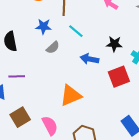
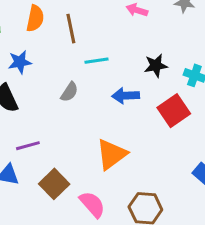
blue star: (43, 26) -> (20, 62), moved
cyan line: (76, 31) -> (97, 61), turned -35
brown square: (20, 117) -> (54, 184), moved

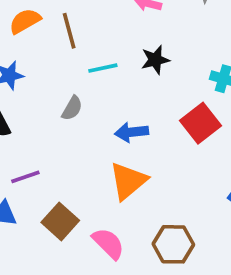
orange semicircle: (35, 18) -> (25, 21), turned -128
black star: (156, 66) -> (155, 60), moved
blue arrow: (126, 96) -> (132, 132), moved

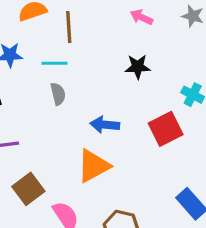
cyan line: (103, 68) -> (54, 63), moved
gray semicircle: (72, 108) -> (58, 94), turned -55

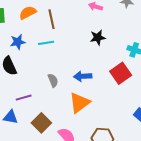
gray semicircle: (58, 94) -> (53, 80), moved

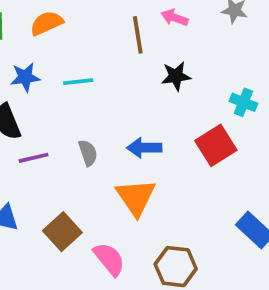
brown line: (52, 19) -> (138, 35), moved
purple line: (24, 98) -> (34, 158), moved
orange triangle: (79, 103) -> (136, 197), turned -30

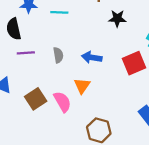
orange triangle: (136, 197) -> (82, 86), size x0.7
pink semicircle: (109, 259) -> (62, 102), moved

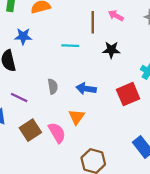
cyan line: (59, 12) -> (70, 46), moved
purple line: (26, 53) -> (19, 98), moved, turned 30

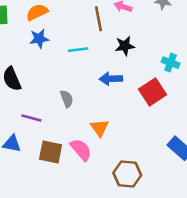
blue star: (23, 36) -> (39, 39), moved
blue arrow: (86, 89) -> (111, 79), moved
brown square: (30, 130) -> (51, 152), turned -35

